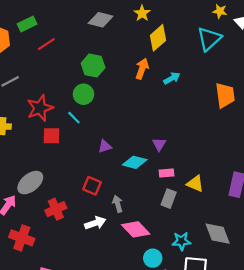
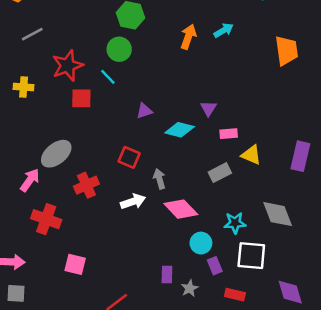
orange arrow: (142, 69) -> (188, 37), moved
pink rectangle: (167, 173) -> (229, 134), moved
gray rectangle: (169, 199) -> (220, 173), turned 42

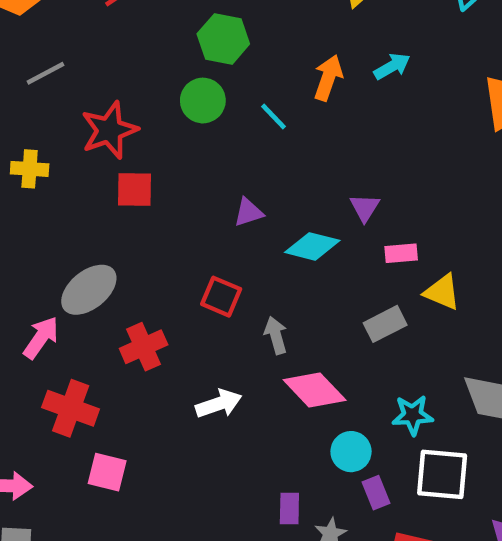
cyan line: (108, 77) -> (273, 116), moved
white arrow: (133, 202) -> (219, 404), moved
pink square: (75, 264) -> (107, 472), moved

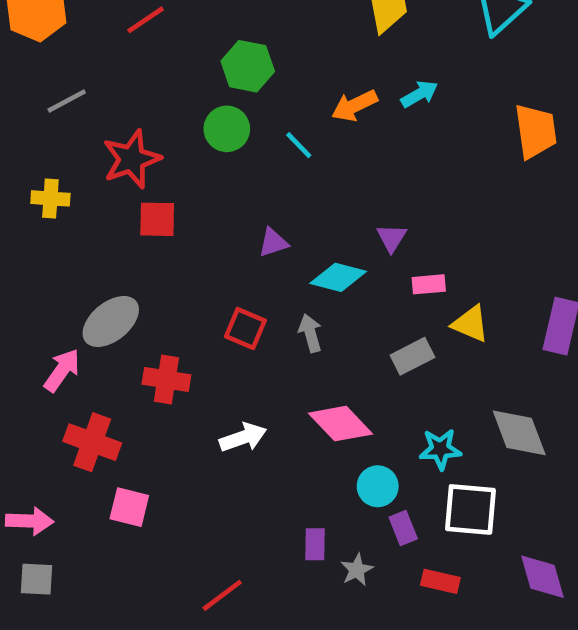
orange arrow: (328, 78) -> (354, 106), turned -135
gray arrow: (276, 335) -> (310, 333), moved
red cross: (144, 347) -> (166, 379), turned 33

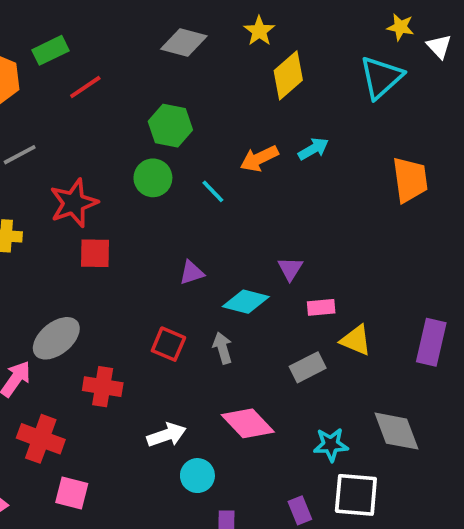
cyan circle: (378, 486) -> (197, 476), moved

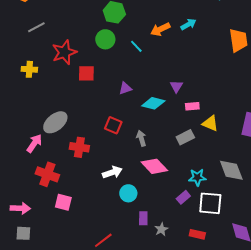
red square: (95, 253) -> (86, 73), moved
gray arrow: (223, 348) -> (141, 138), moved
purple rectangle: (300, 510) -> (183, 197), moved, turned 72

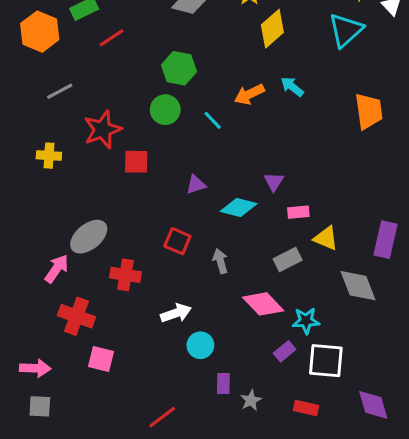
cyan arrow: (188, 24) -> (292, 87), turned -112
pink diamond: (154, 166) -> (263, 304), moved
gray diamond: (231, 170) -> (358, 286), moved

